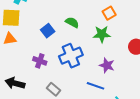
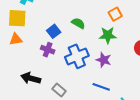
purple cross: (40, 61) -> (48, 50), moved
purple star: (107, 65) -> (104, 60), moved
black arrow: (15, 83) -> (31, 78), moved

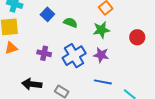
blue square: (54, 31) -> (47, 14), moved

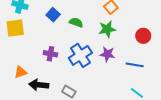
orange triangle: (11, 48) -> (21, 72), moved
blue line: (103, 82) -> (135, 65), moved

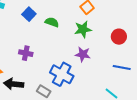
blue cross: (80, 55) -> (62, 74), moved, turned -30
blue line: (135, 65) -> (122, 68), moved

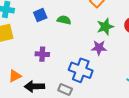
blue square: (29, 14) -> (40, 15), turned 32
green star: (83, 29) -> (105, 27), moved

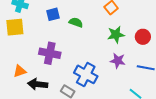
purple star: (99, 48) -> (118, 61), moved
purple cross: (42, 54) -> (50, 53), size x1.5

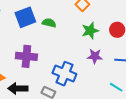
blue square: (53, 14) -> (25, 17), size x1.5

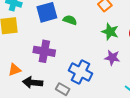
green star: (90, 31) -> (110, 32), turned 30

